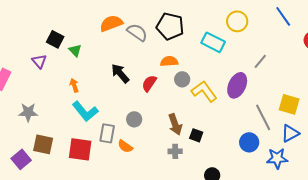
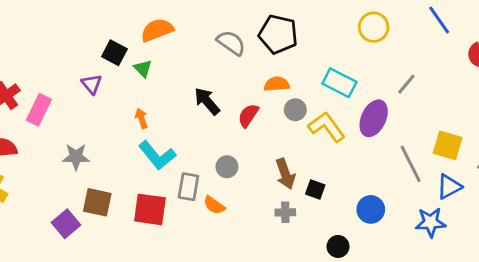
orange semicircle: (111, 23) -> (157, 30), moved
cyan rectangle: (213, 42) -> (339, 83), moved
blue circle: (249, 142) -> (371, 209), moved

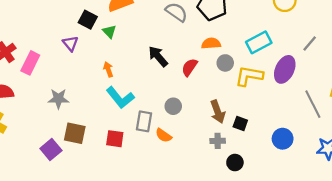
cyan rectangle: (339, 83) -> (259, 42), turned -55
yellow L-shape: (327, 127) -> (249, 76), turned -44
red square: (150, 209) -> (115, 139), size x0.7
black circle: (338, 246) -> (235, 163), moved

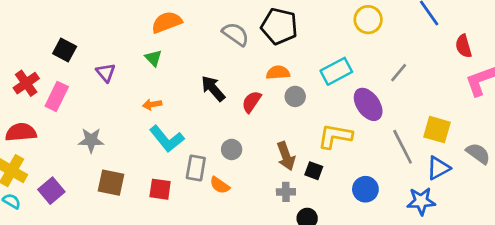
black square: (88, 20) -> (65, 50), moved
orange arrow: (108, 69) -> (152, 104), turned -80
purple ellipse: (285, 69) -> (368, 104), turned -60
yellow L-shape: (249, 76) -> (335, 136), moved
purple square: (51, 150) -> (51, 191), moved

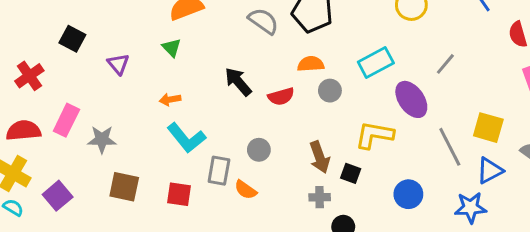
pink rectangle: (57, 96) -> (66, 120), moved
red semicircle: (251, 102) -> (281, 97), turned -140

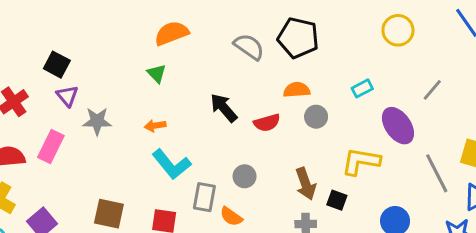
cyan rectangle: (376, 62) -> (362, 88), size x0.6
purple triangle: (118, 64) -> (67, 96), moved
gray star: (102, 139) -> (97, 121), moved

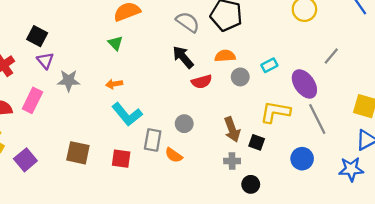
cyan rectangle: (362, 88) -> (269, 65), moved
black arrow: (224, 108) -> (183, 57), moved
gray line: (437, 173) -> (317, 119), moved

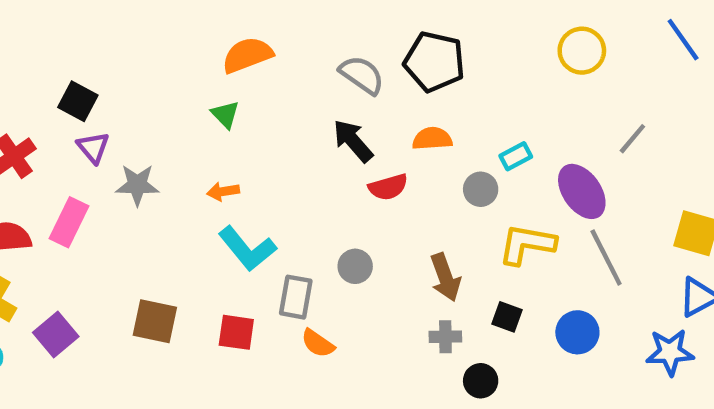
gray circle: (240, 77) -> (481, 189), moved
black square: (257, 142) -> (507, 317), moved
orange semicircle: (174, 155) -> (318, 343), moved

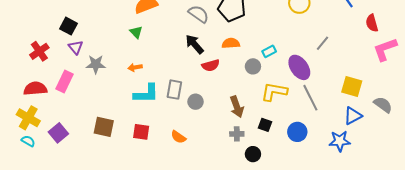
cyan L-shape: (247, 249) -> (146, 94), turned -52
gray rectangle: (296, 297) -> (174, 90), moved

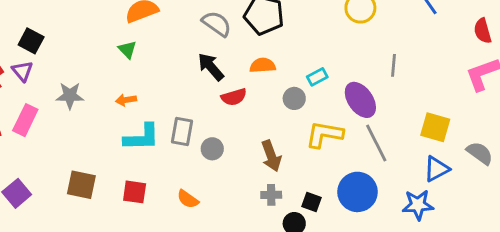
red semicircle: (372, 23) -> (483, 31), moved
gray line: (322, 43) -> (393, 65), turned -35
purple triangle: (76, 47) -> (22, 71), moved
black square: (265, 125) -> (311, 202), moved
blue circle: (297, 132) -> (358, 192), size x1.4

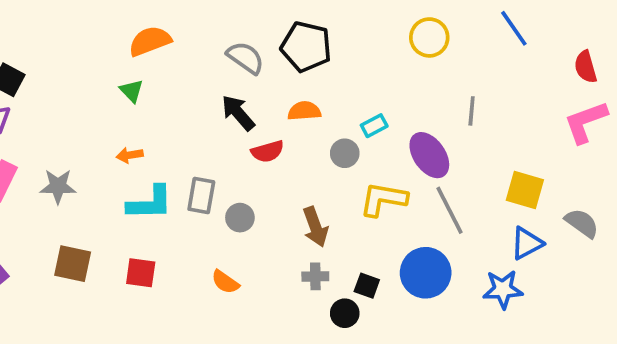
gray star: (70, 96) -> (58, 186), moved
orange semicircle: (188, 199) -> (225, 282), moved

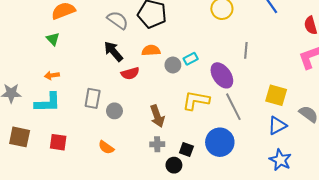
gray circle: (345, 153) -> (173, 65), moved
cyan L-shape: (150, 203) -> (48, 103), moved
blue star: (503, 289) -> (280, 160), moved, turned 30

